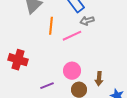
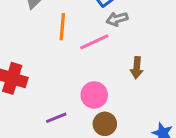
brown arrow: (99, 79) -> (137, 68), moved

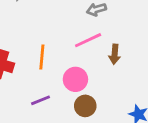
orange line: (62, 27) -> (42, 57), moved
pink line: (94, 42) -> (88, 40), moved

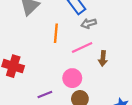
orange line: (42, 57) -> (56, 33), moved

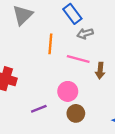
pink line: (82, 47) -> (78, 59), turned 40

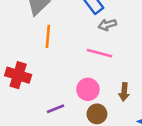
orange line: (50, 44) -> (48, 36), moved
brown arrow: (100, 71) -> (124, 92), moved

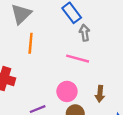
gray arrow: (107, 25) -> (85, 33), turned 98

